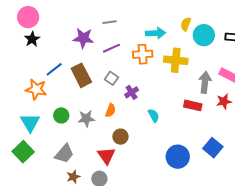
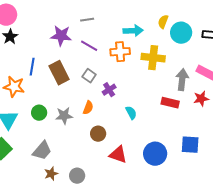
purple line: (111, 48) -> (89, 46), turned 54
blue line: (54, 69) -> (32, 67), turned -42
blue square: (213, 148) -> (190, 145), turned -36
red triangle: (106, 156) -> (118, 155), moved, turned -36

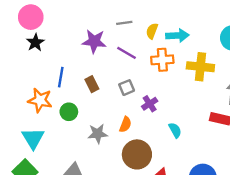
yellow semicircle: (163, 22) -> (152, 31), moved
brown rectangle: (59, 73) -> (92, 84), size x0.6
gray square: (89, 76) -> (127, 88), turned 32
green circle: (39, 113) -> (69, 112), moved
brown circle: (98, 134) -> (137, 154), size x1.6

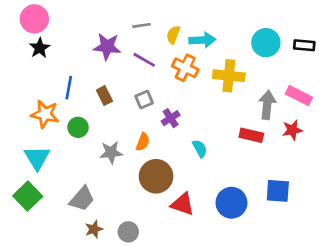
orange cross: (162, 60) -> (185, 68), turned 30

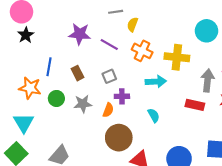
gray line: (142, 25) -> (116, 12), moved
cyan arrow: (202, 40) -> (156, 82), moved
purple cross: (171, 118) -> (122, 96), moved, turned 32
gray star: (111, 152) -> (83, 104), moved

